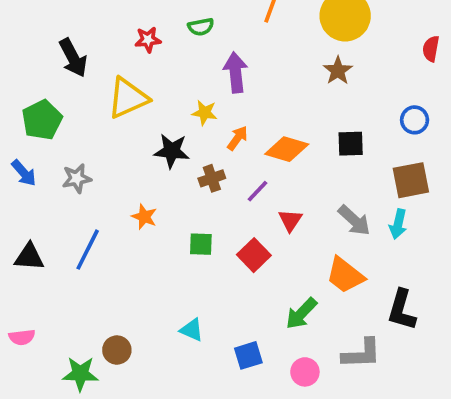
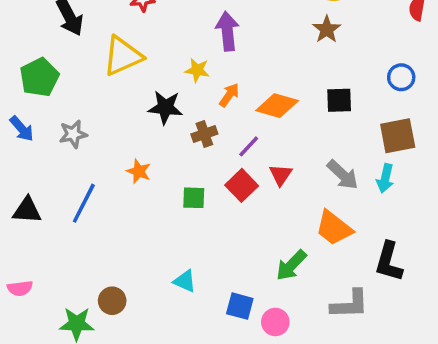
red square: (254, 255) -> (242, 185), moved
blue square: (248, 355) -> (240, 306), turned 32
pink circle: (305, 372) -> (275, 322), moved

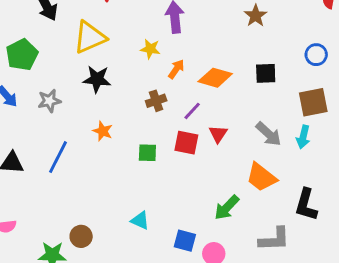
black star: (165, 107) -> (97, 79), moved
red square: (242, 185) -> (186, 143), turned -35

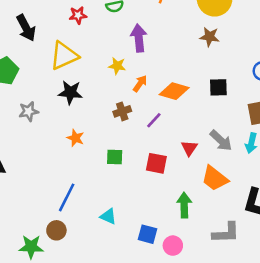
brown star: (256, 16) -> (210, 37), turned -30
red triangle: (218, 134) -> (189, 148), moved
red square: (186, 143) -> (156, 163), moved
blue line: (58, 157) -> (67, 197), moved
green arrow: (227, 208) -> (184, 205), turned 135

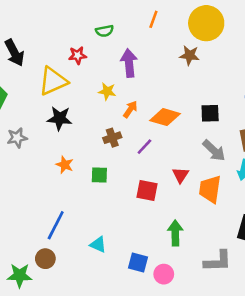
red star: (78, 15) -> (78, 55), moved
brown star: (210, 37) -> (189, 55), moved
gray arrow: (221, 140) -> (214, 151), moved
green square: (115, 157) -> (99, 175), moved
orange trapezoid: (215, 178) -> (210, 189), moved, turned 60

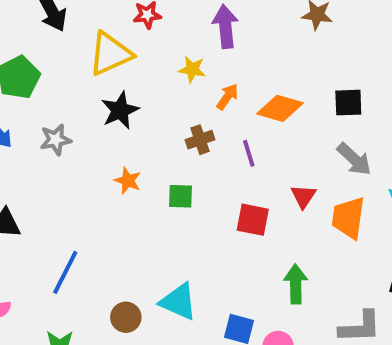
black star: (60, 118) -> (120, 110), turned -30
purple line: (144, 147) -> (249, 153), turned -60
blue line: (56, 225) -> (65, 272), moved
cyan triangle: (98, 245) -> (179, 302), size x1.5
brown circle: (45, 259) -> (126, 317), moved

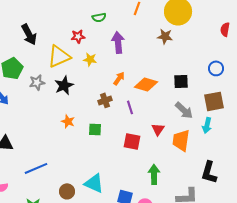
yellow star: (192, 69) -> (90, 59), moved
gray star: (56, 140) -> (37, 82), moved
blue line: (65, 272) -> (36, 168), turned 40

